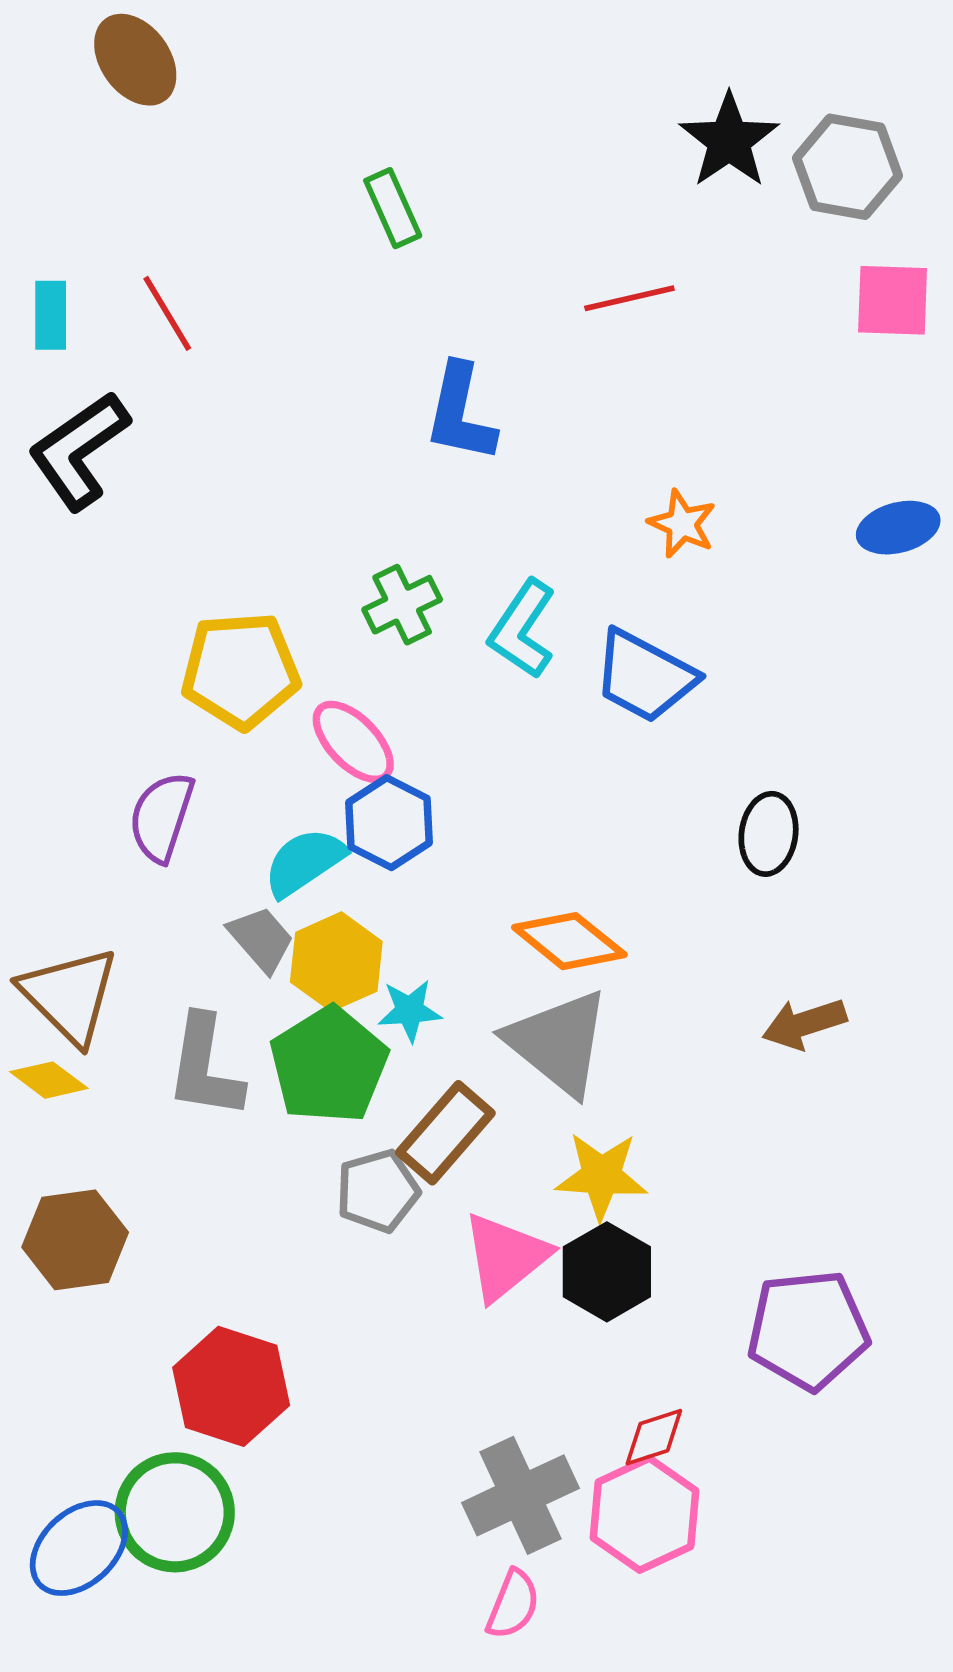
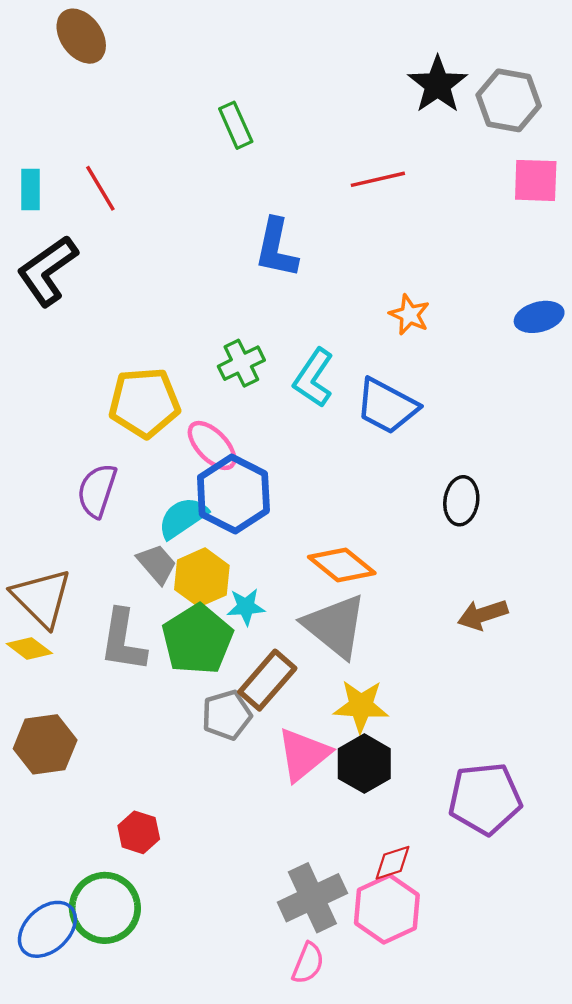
blue hexagon: (389, 823) -> (233, 494), size x1.4
red hexagon: (231, 1386) -> (139, 832), size x0.6

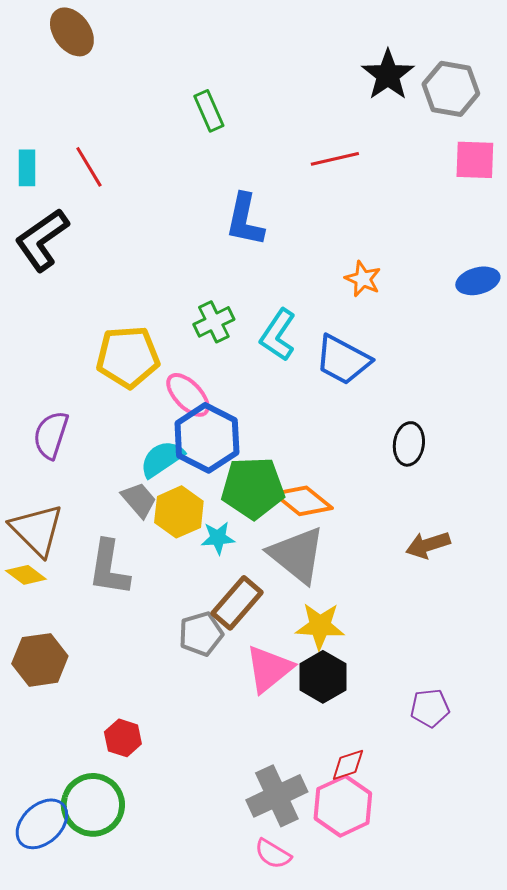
purple semicircle: (97, 491) -> (51, 435), moved
green pentagon: (197, 639) -> (253, 488), moved, turned 30
purple pentagon: (485, 798) -> (430, 708), size x0.6
pink semicircle: (308, 963) -> (273, 854), turned 99

